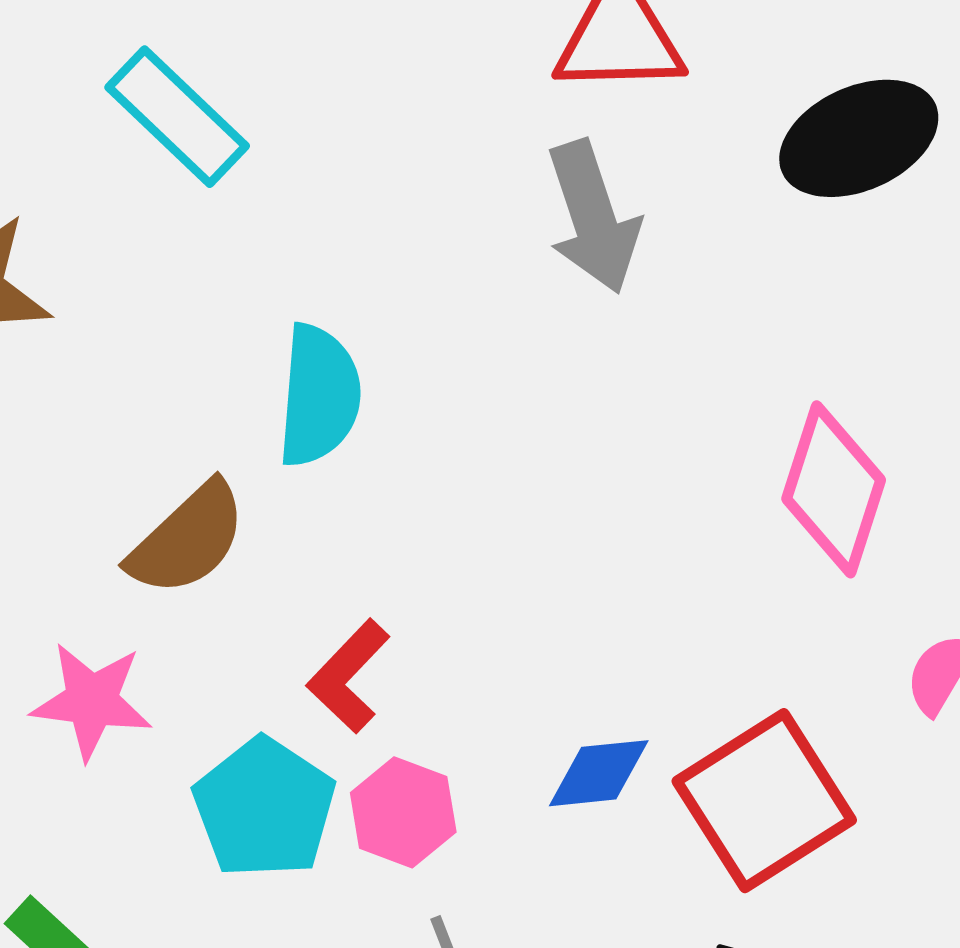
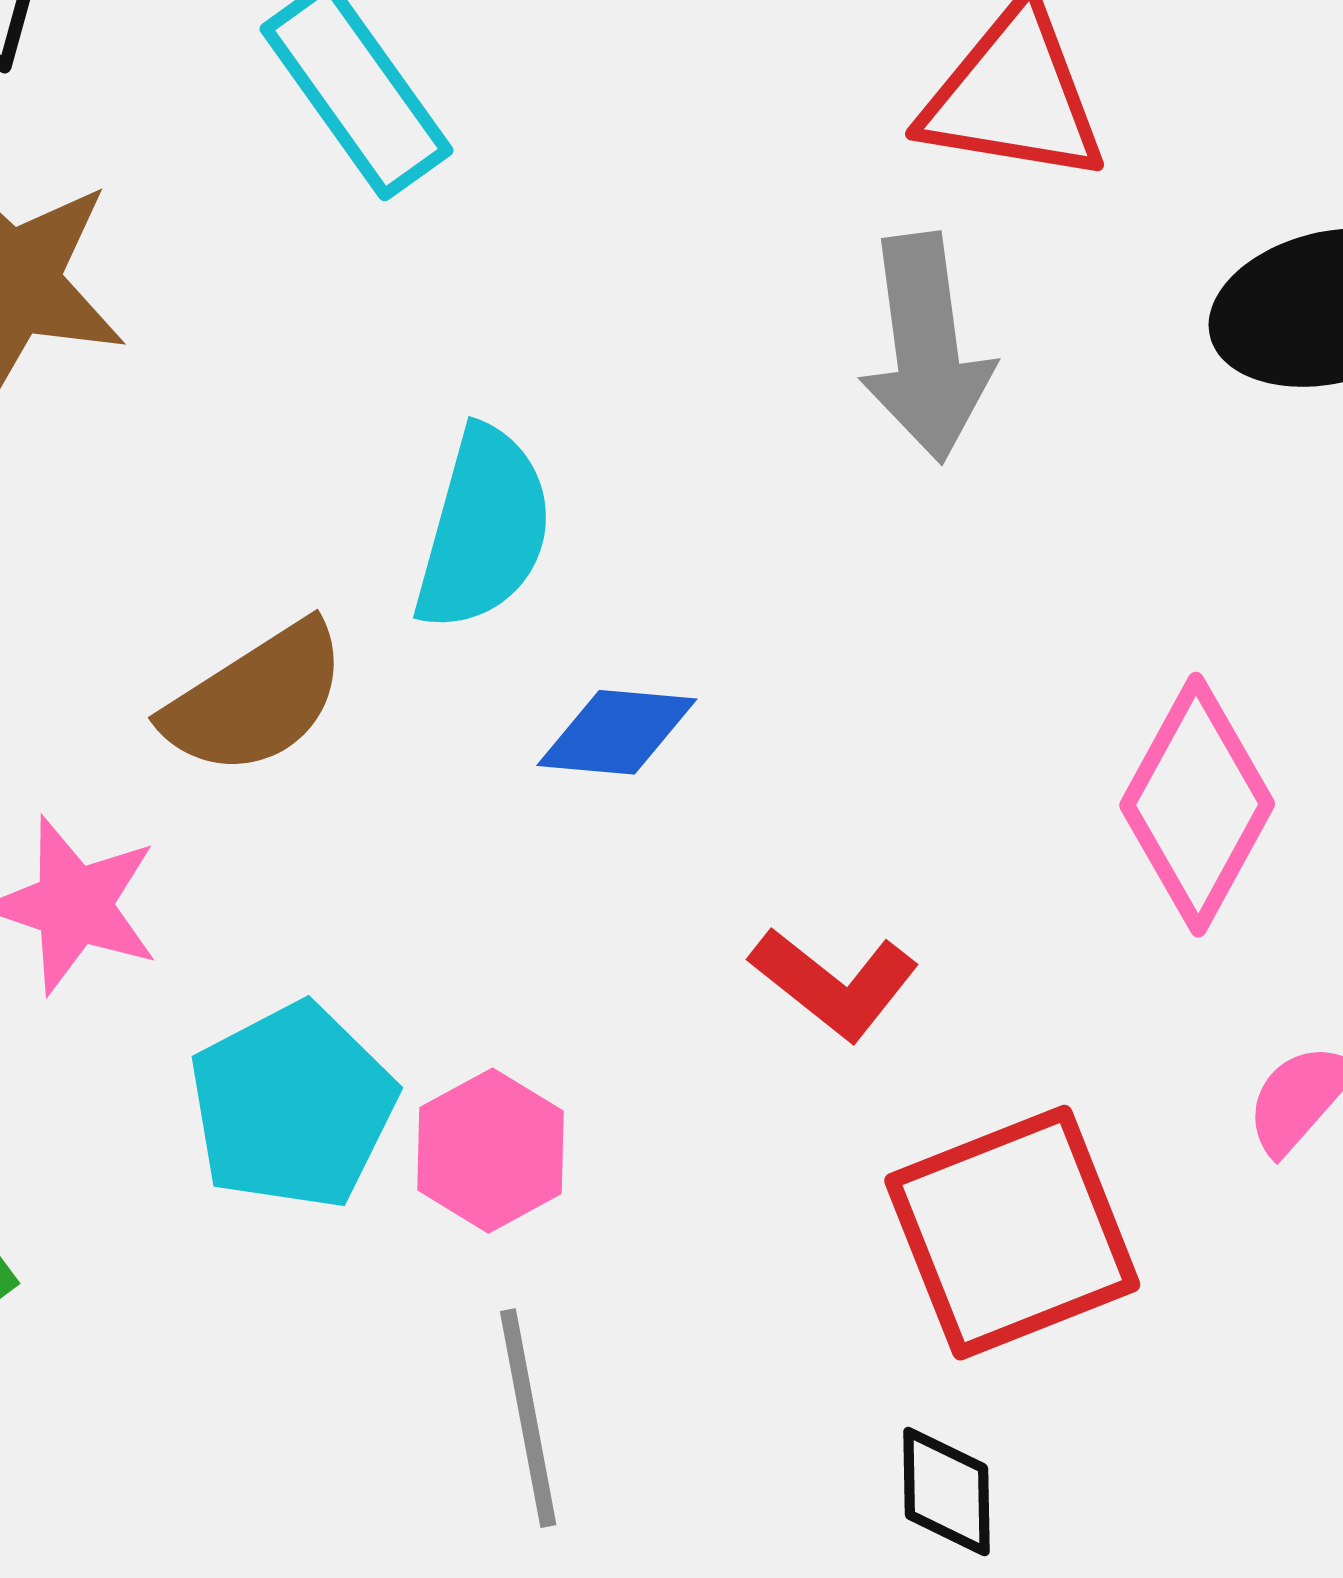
red L-shape: (349, 676) -> (834, 983), moved, turned -106
blue diamond: (599, 773) -> (617, 732), moved

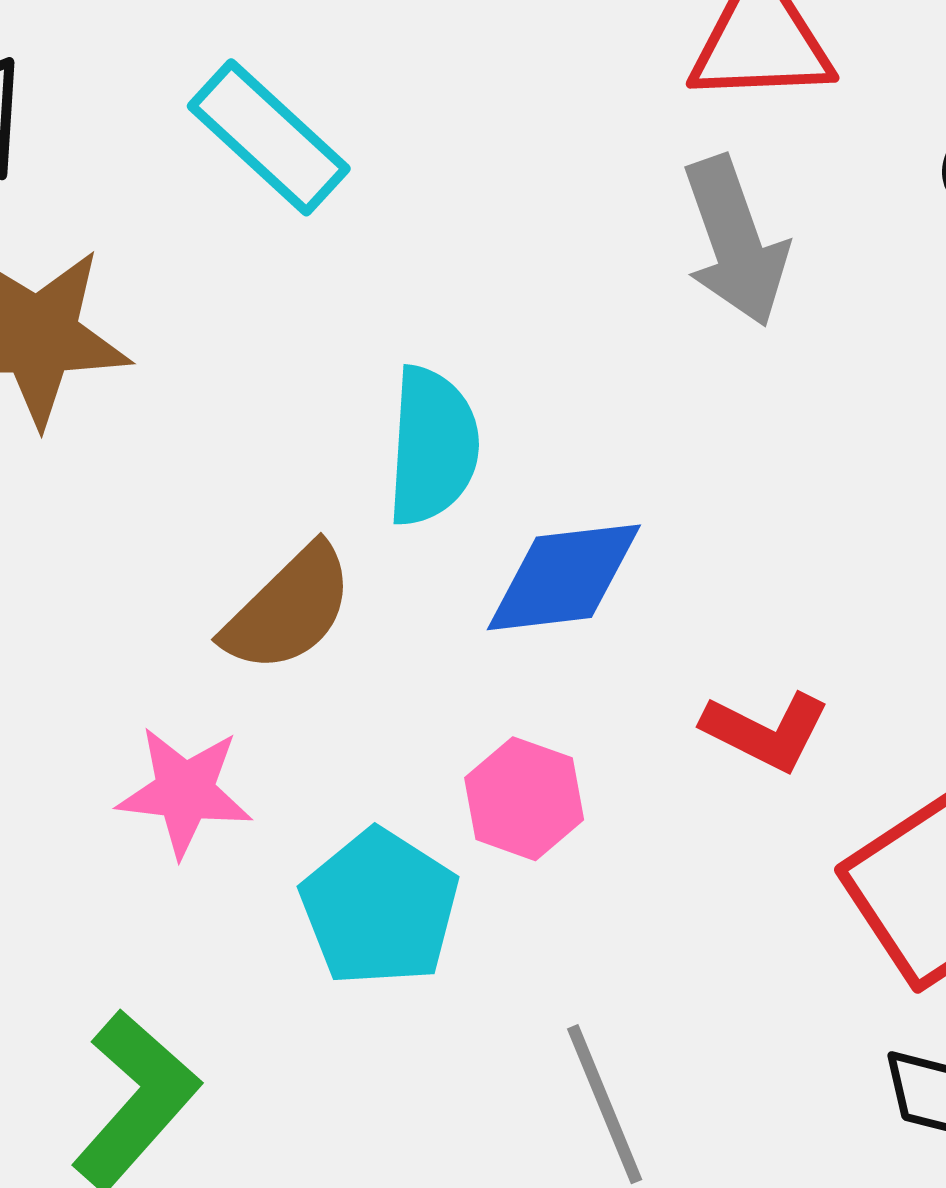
blue diamond: (617, 732) -> (564, 577), size x1.4
pink hexagon: (490, 1151) -> (524, 799), moved

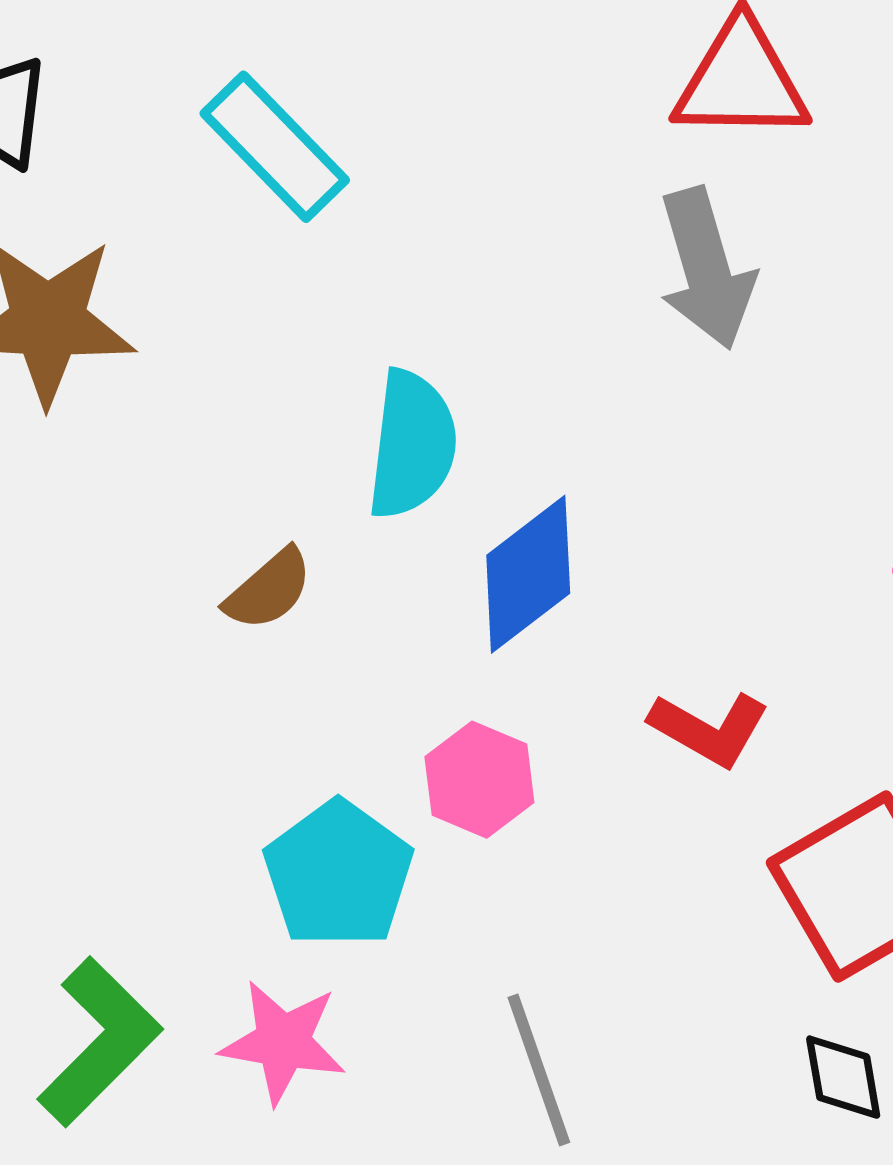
blue diamond: (564, 577) -> (528, 574), turned -34
brown semicircle: (289, 609) -> (269, 590), size x0.7
pink star: (185, 792) -> (283, 1042), moved

